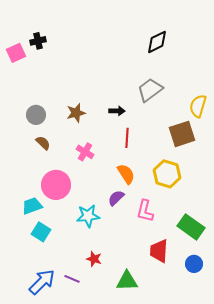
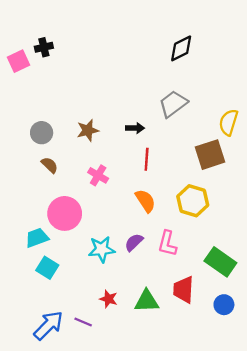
purple semicircle: (116, 198) -> (134, 242), moved
green triangle: (127, 281) -> (147, 301), moved

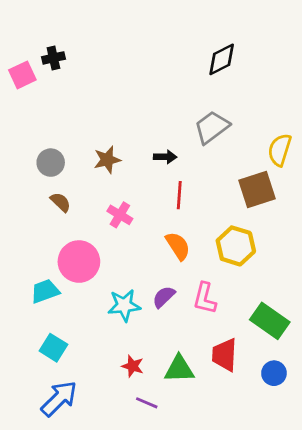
cyan square: (47, 268) -> (53, 348), moved
purple line: (83, 322) -> (147, 403), moved

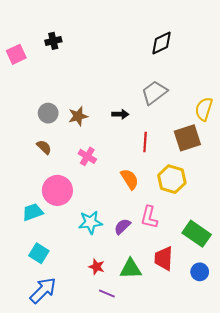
black cross: (53, 58) -> (53, 41), moved
gray circle: (51, 163) -> (48, 113), moved
red line: (179, 195) -> (145, 142), moved
purple semicircle: (164, 297) -> (122, 226), moved

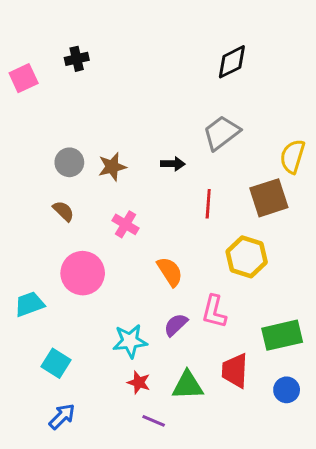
orange semicircle: (130, 179) -> (170, 272), moved
cyan trapezoid: (33, 212) -> (29, 304), moved
cyan star: (90, 222) -> (130, 341), moved
green rectangle: (197, 234) -> (282, 335), turned -48
blue arrow: (43, 290) -> (62, 416), size x0.7

